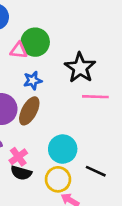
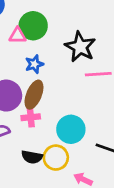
pink cross: (18, 157) -> (31, 117), moved, turned 36
yellow circle: (58, 179) -> (56, 158), moved

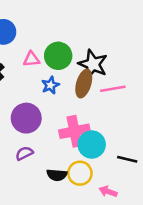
green circle: (33, 26) -> (58, 56), moved
brown ellipse: (34, 95) -> (84, 83), moved
pink cross: (31, 117) -> (74, 131), moved, size x1.6

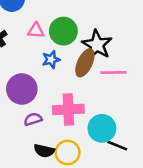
cyan circle: (92, 145) -> (102, 128), moved
purple semicircle: (24, 153) -> (33, 119), moved

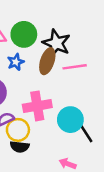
black line: (117, 146) -> (86, 134), turned 42
yellow circle: (68, 152) -> (18, 130), moved

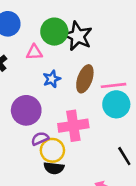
green circle: (24, 34) -> (54, 32), moved
black star: (56, 43) -> (78, 36), moved
cyan circle: (70, 120) -> (116, 104), moved

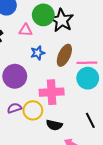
purple semicircle: (40, 139) -> (14, 108), moved
black semicircle: (54, 168) -> (54, 125), moved

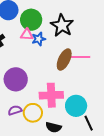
green circle: (43, 15) -> (31, 20), moved
blue star: (38, 53) -> (39, 39), moved
pink line: (87, 63) -> (80, 57), moved
cyan circle: (88, 78) -> (76, 106), moved

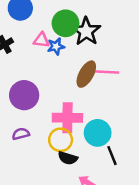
green circle: (31, 20) -> (65, 23), moved
yellow circle: (33, 113) -> (61, 140), moved

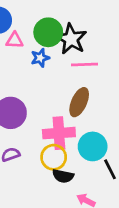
pink triangle: (41, 40) -> (15, 40), moved
pink line: (107, 72) -> (85, 65), moved
brown ellipse: (86, 74) -> (79, 102), moved

